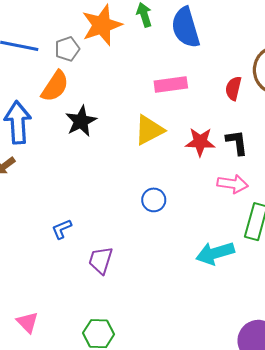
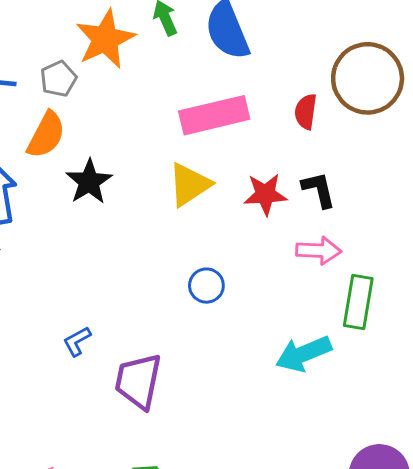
pink rectangle: (171, 84) -> (214, 115), size x1.4
purple trapezoid: (101, 260) -> (138, 381), size x1.4

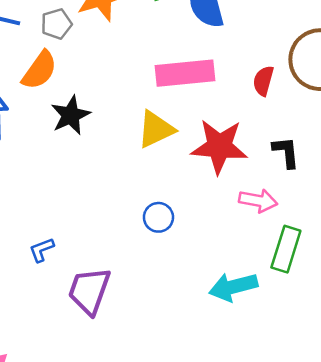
black L-shape: (319, 190) -> (286, 152), moved
red star: (265, 194) -> (219, 146), size x1.5

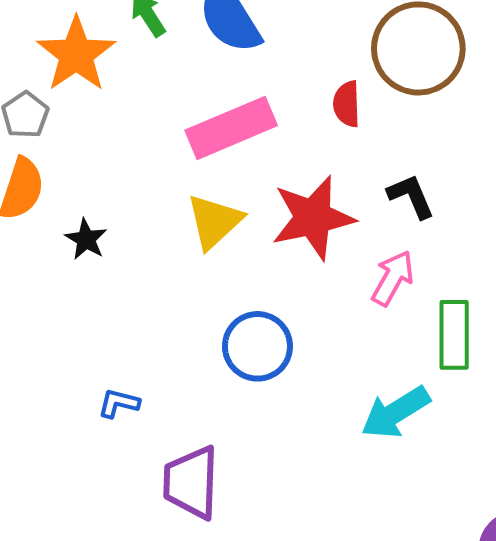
black star: (71, 115) -> (86, 239), size x0.7
pink arrow: (258, 201) -> (393, 278), turned -54
blue circle: (158, 217) -> (257, 346), size x1.5
blue L-shape: (42, 250) -> (119, 403), moved, turned 52

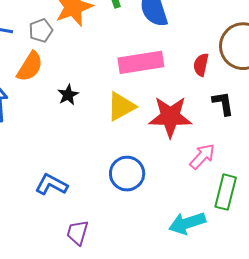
black L-shape: (411, 196) -> (223, 103), moved
black star: (86, 239) -> (68, 95), moved
blue L-shape: (119, 403) -> (51, 185), size x1.5
purple trapezoid: (191, 482) -> (77, 233), size x0.7

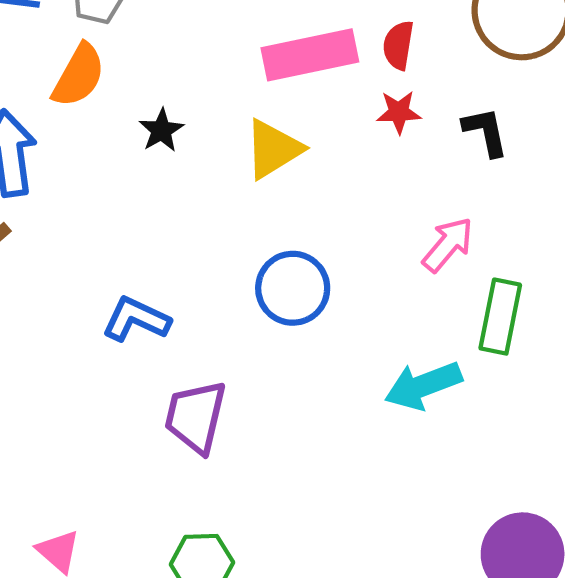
red semicircle: (201, 65) -> (398, 45), moved
red star: (170, 117) -> (399, 112), moved, size x0.5
purple trapezoid: (77, 233) -> (196, 417), size x1.4

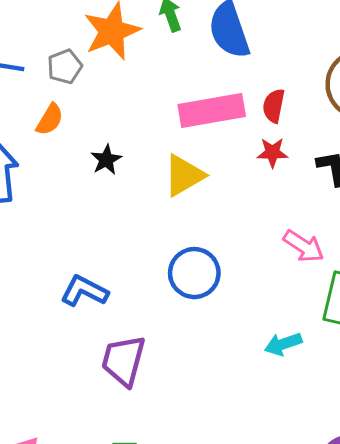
orange semicircle: (79, 75) -> (50, 119), size x0.7
pink arrow: (448, 245) -> (304, 246), turned 81
cyan arrow: (423, 385) -> (283, 344), size x0.7

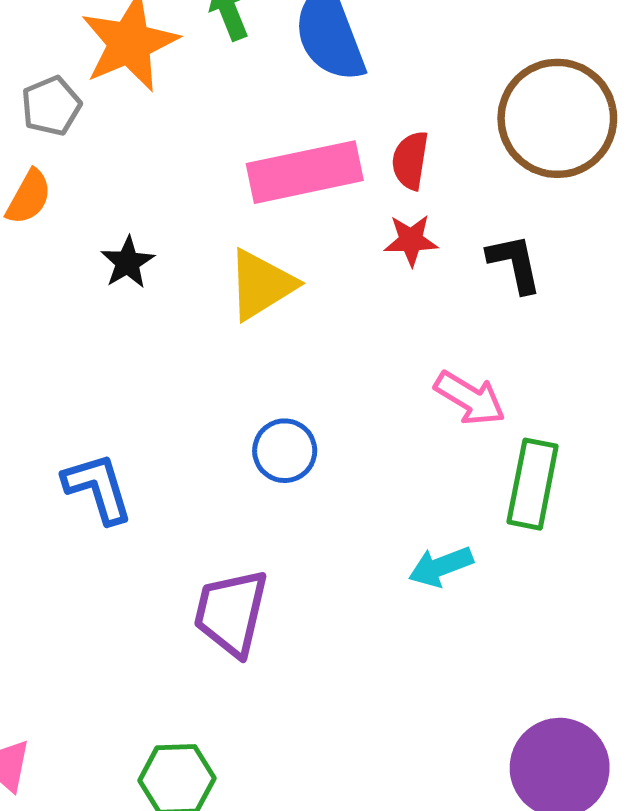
blue circle: (194, 273) -> (285, 451), size x0.7
blue L-shape: (84, 291) -> (98, 488), turned 48
purple trapezoid: (123, 360) -> (231, 613), moved

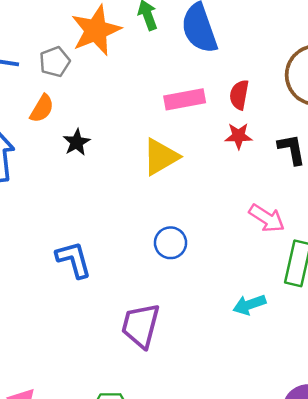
pink rectangle: (305, 172) -> (185, 99), size x0.7
black star: (128, 262) -> (77, 142), moved

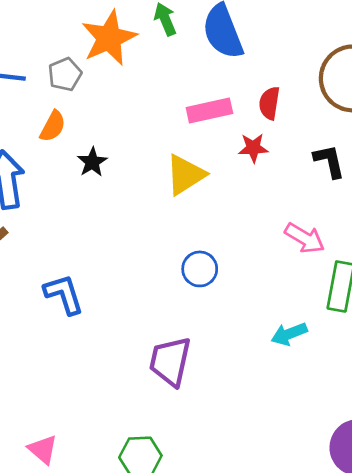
red star: (238, 136) -> (253, 148), moved
blue L-shape: (74, 260) -> (64, 294), moved

